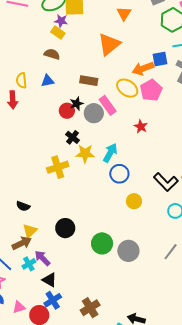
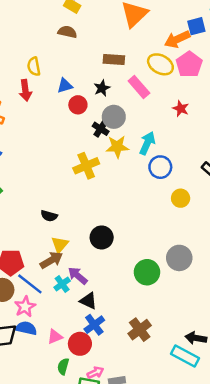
blue triangle: (48, 81) -> (65, 86), moved
red circle: (67, 111) -> (78, 105), moved
gray circle: (94, 113) -> (114, 117), moved
green circle: (102, 243) -> (147, 272), moved

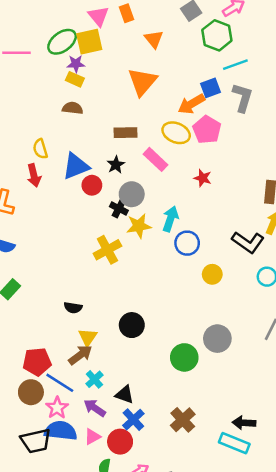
blue triangle: (65, 86) -> (76, 166), size x1.6
purple arrow: (78, 276) -> (95, 408), moved
blue semicircle: (26, 328) -> (61, 431), size x1.4

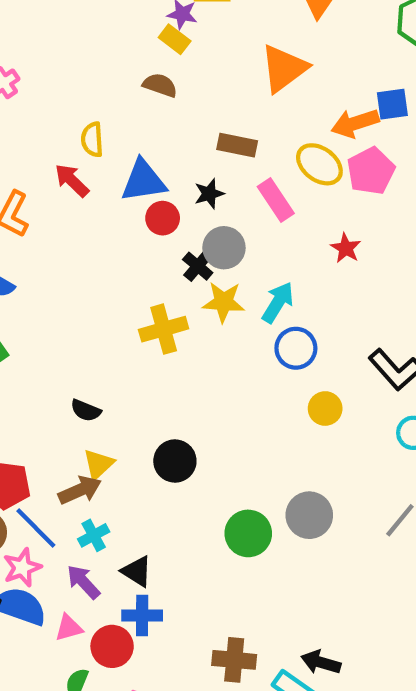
red arrow: (34, 175) -> (72, 180), turned 135
blue cross: (133, 420) -> (142, 615), turned 30
brown cross: (183, 420) -> (234, 660), moved, turned 35

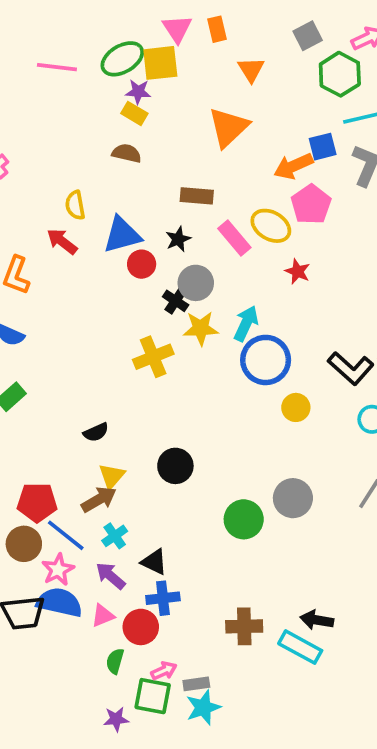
yellow ellipse: (319, 164) -> (271, 226), moved
blue circle: (296, 348) -> (266, 360), size x1.4
black semicircle: (86, 410) -> (96, 432), turned -40

